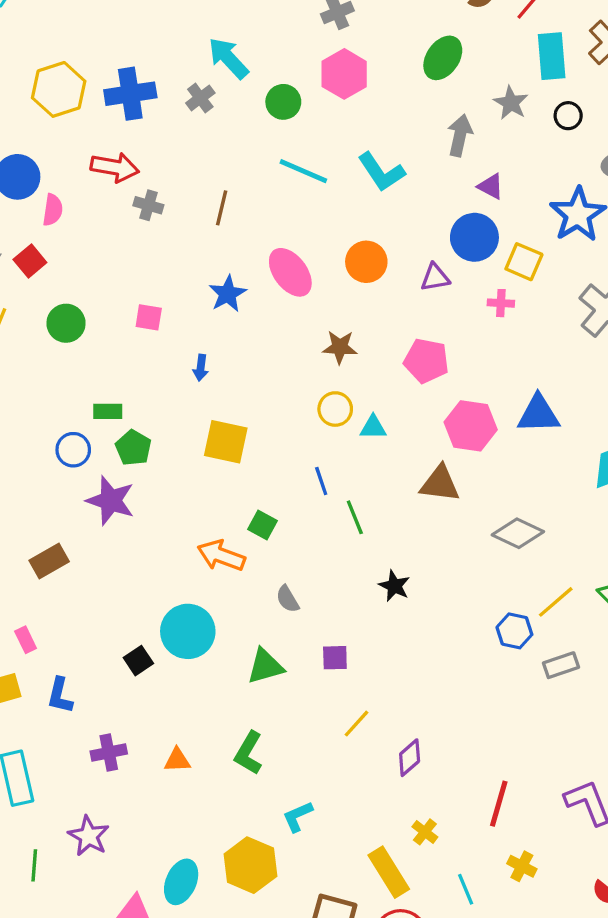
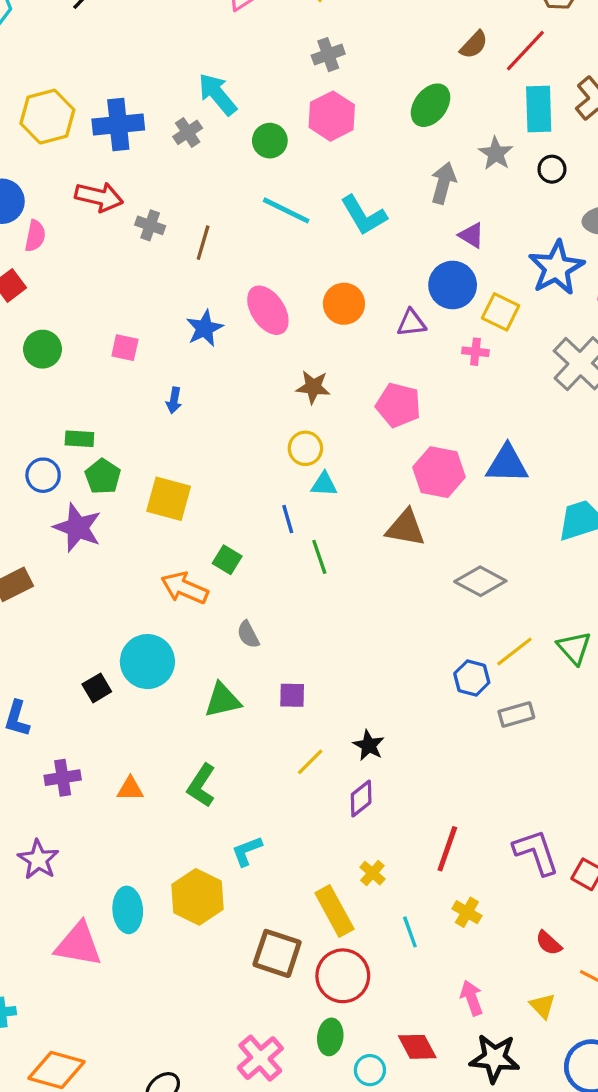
gray cross: (148, 205) -> (150, 225), moved
cyan triangle: (373, 427) -> (324, 484), moved
yellow square: (226, 442) -> (169, 499), moved
black star: (394, 586) -> (369, 745), moved
cyan ellipse: (181, 882) -> (128, 910), turned -30

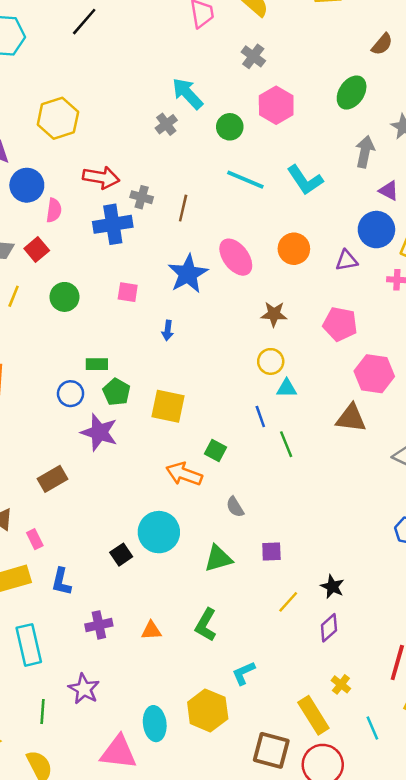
gray cross: (328, 55) -> (253, 56), moved, turned -30
blue cross: (118, 125) -> (113, 224), moved
blue star: (205, 328) -> (188, 274), size x1.4

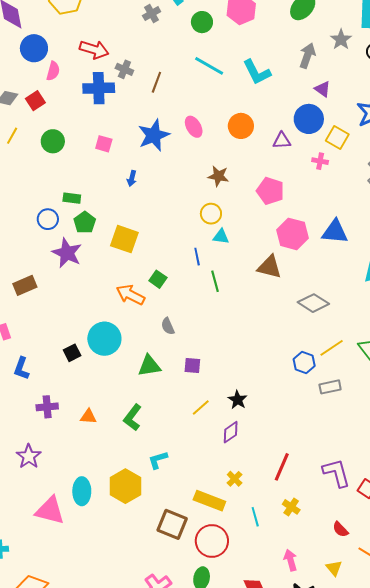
pink ellipse: (236, 257) -> (194, 127), size x0.7
yellow rectangle: (313, 715) -> (209, 501), turned -44

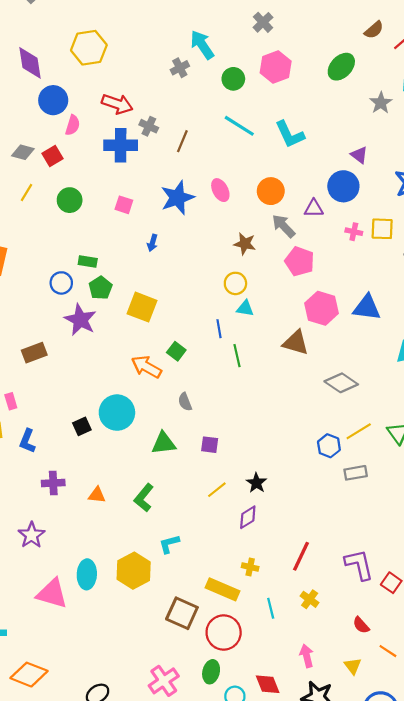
gray arrow: (307, 56) -> (284, 226), moved, turned -65
yellow square: (337, 138) -> (382, 229), moved, turned -30
yellow cross: (235, 479) -> (250, 567), turned -35

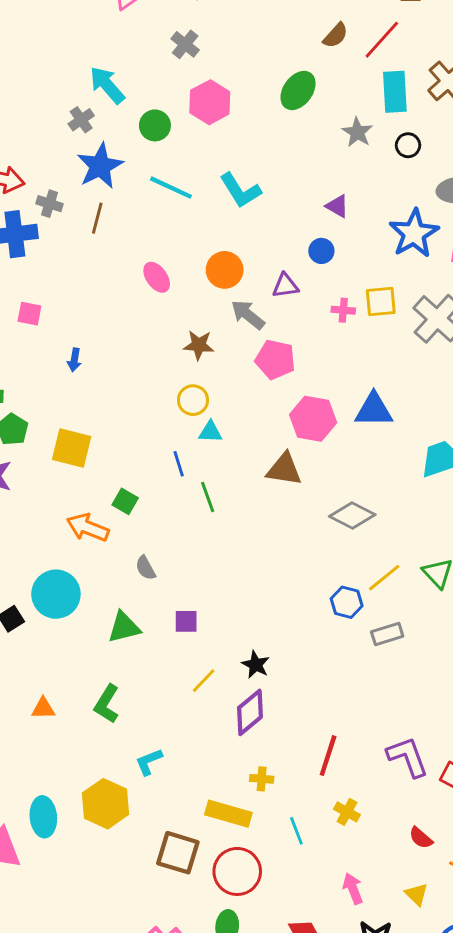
blue circle: (343, 186) -> (321, 251), size x0.6
blue star: (177, 198) -> (100, 166), moved
purple diamond: (248, 517) -> (250, 712), size x1.4

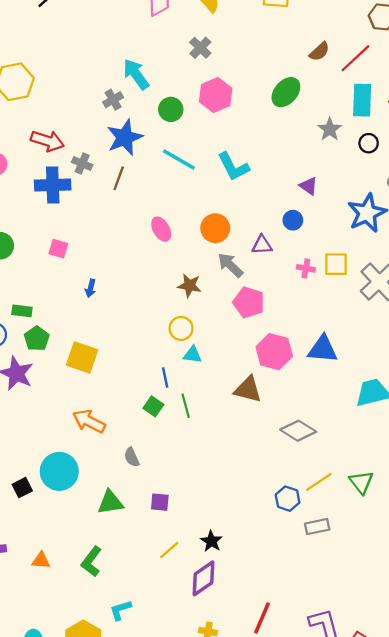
green square: (125, 501) -> (153, 406), moved

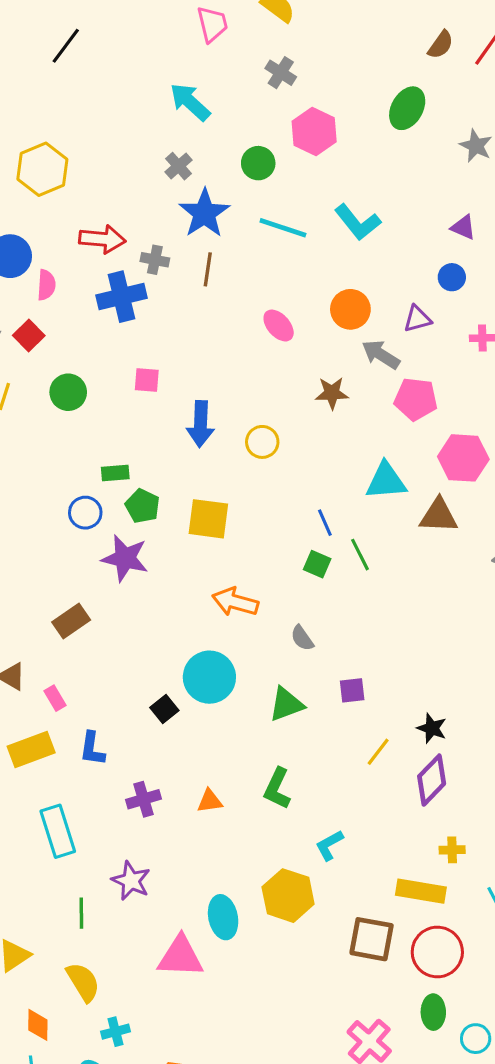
cyan arrow: (136, 74) -> (190, 102), moved
blue arrow: (91, 288) -> (201, 424), size x1.8
yellow circle: (181, 328) -> (262, 442), moved
cyan triangle: (192, 355) -> (386, 481), moved, size x1.6

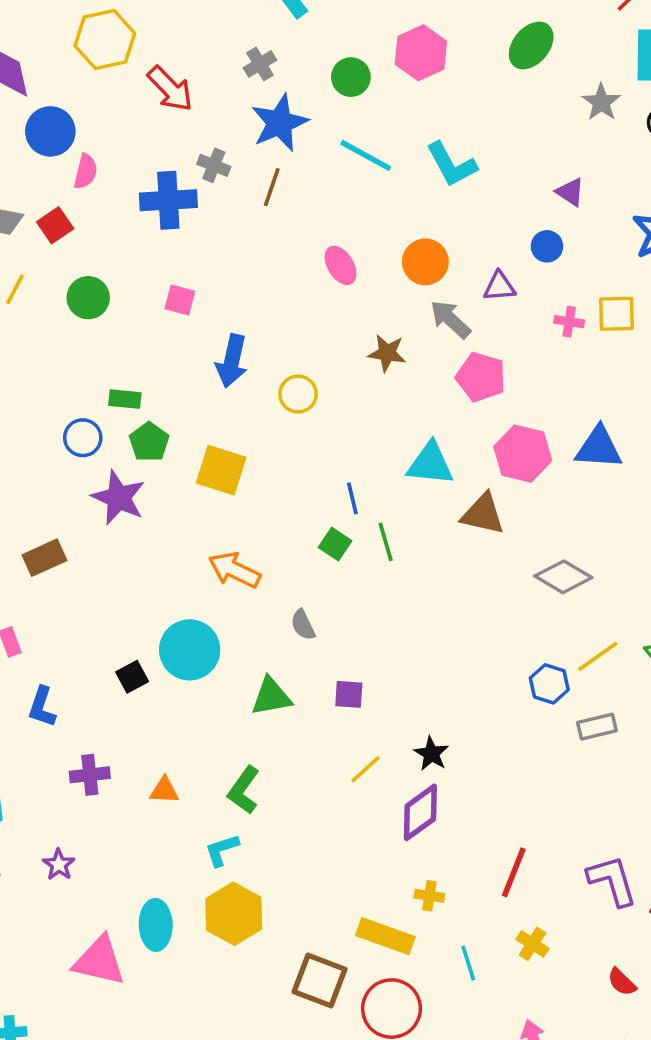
red arrow: (102, 239) -> (170, 89), moved, turned 30
cyan L-shape: (329, 845) -> (222, 850), moved
purple star: (131, 881) -> (59, 865), size x0.7

